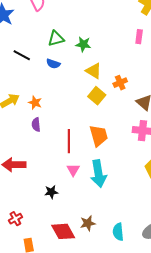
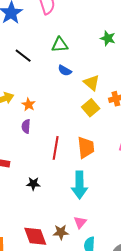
green star: (83, 44) -> (108, 38), moved
blue semicircle: (53, 64) -> (65, 71), moved
pink triangle: (73, 170) -> (80, 222), moved
black star: (51, 192) -> (33, 184), moved

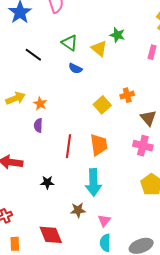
green triangle: (60, 45) -> (70, 43), turned 42
yellow triangle: (92, 83) -> (99, 48), moved
pink triangle: (80, 222) -> (104, 221), moved
brown star: (61, 232) -> (78, 210), moved

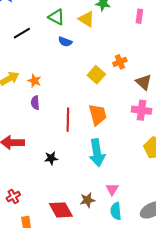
black line: (33, 55) -> (22, 33), turned -60
brown star: (78, 210) -> (87, 200), moved

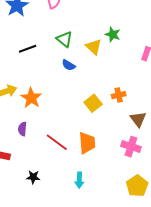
orange star: (34, 81) -> (31, 98), size x1.5
purple semicircle: (35, 103) -> (22, 129), moved
red line: (68, 120) -> (57, 142), turned -65
cyan arrow: (97, 153) -> (79, 180), size x0.6

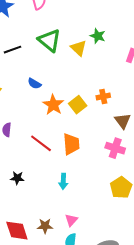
green triangle: (64, 39) -> (49, 40), size x1.4
blue semicircle: (69, 65) -> (34, 83), moved
orange star: (31, 98) -> (53, 105), moved

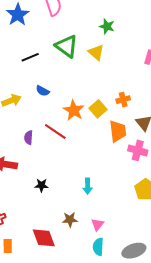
green star: (98, 36) -> (107, 26), moved
blue semicircle: (34, 83) -> (43, 91), moved
red line: (41, 143) -> (55, 131), moved
orange trapezoid: (71, 144) -> (118, 131), moved
brown star: (45, 226) -> (70, 220), moved

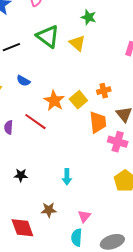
pink triangle: (98, 225) -> (84, 216), moved

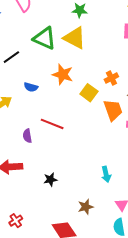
yellow triangle: (77, 43) -> (75, 38), size x1.4
orange star: (54, 101) -> (63, 74), moved
cyan arrow: (67, 177) -> (106, 174), moved

